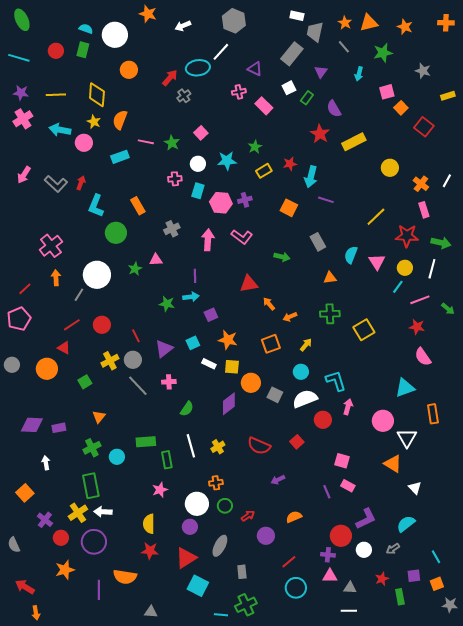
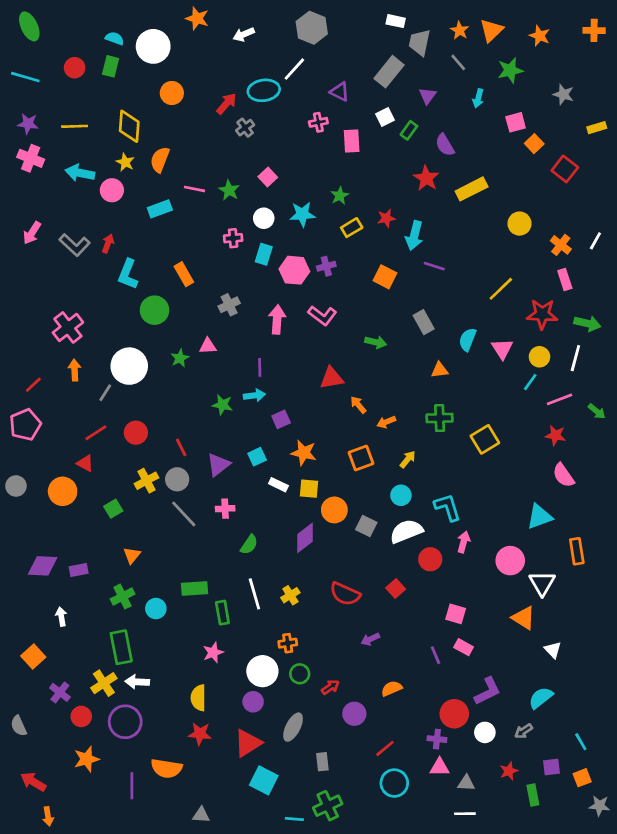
orange triangle: (369, 23) -> (492, 30), turned -30
pink rectangle: (264, 106) -> (352, 141), turned 42
pink cross: (23, 119) -> (31, 158), turned -36

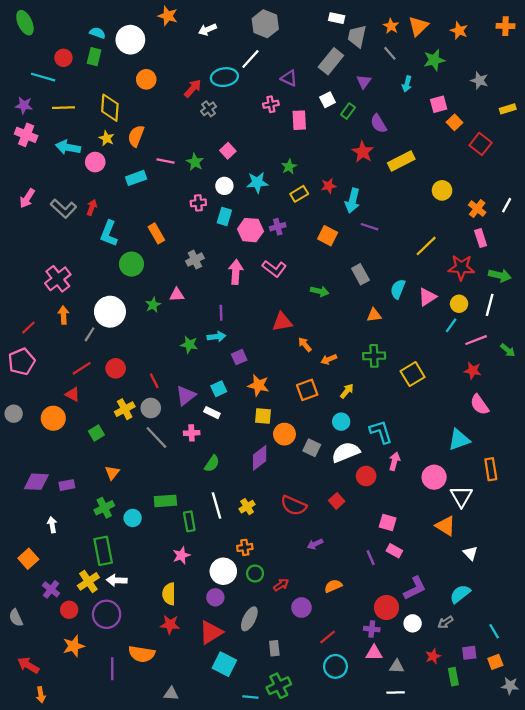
cyan line: (25, 77) -> (43, 77), moved
pink triangle: (502, 349) -> (427, 297), turned 30
white rectangle: (278, 485) -> (212, 413), moved

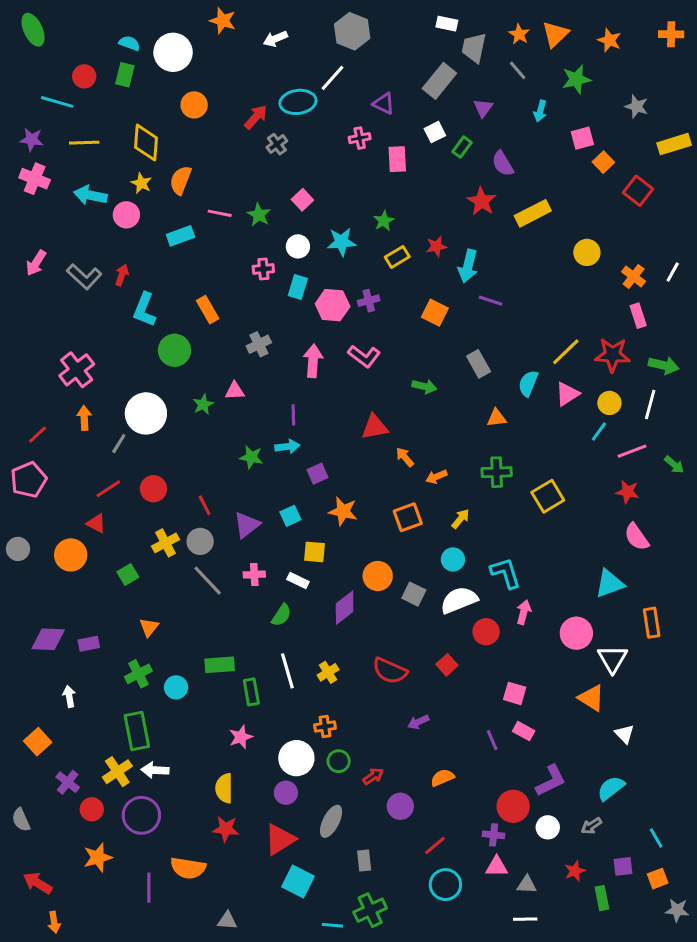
yellow rectangle: (508, 109) -> (674, 144), size x1.5
yellow line: (426, 246) -> (566, 352), moved
white rectangle: (212, 413) -> (298, 581), moved
yellow square: (263, 416) -> (314, 552), moved

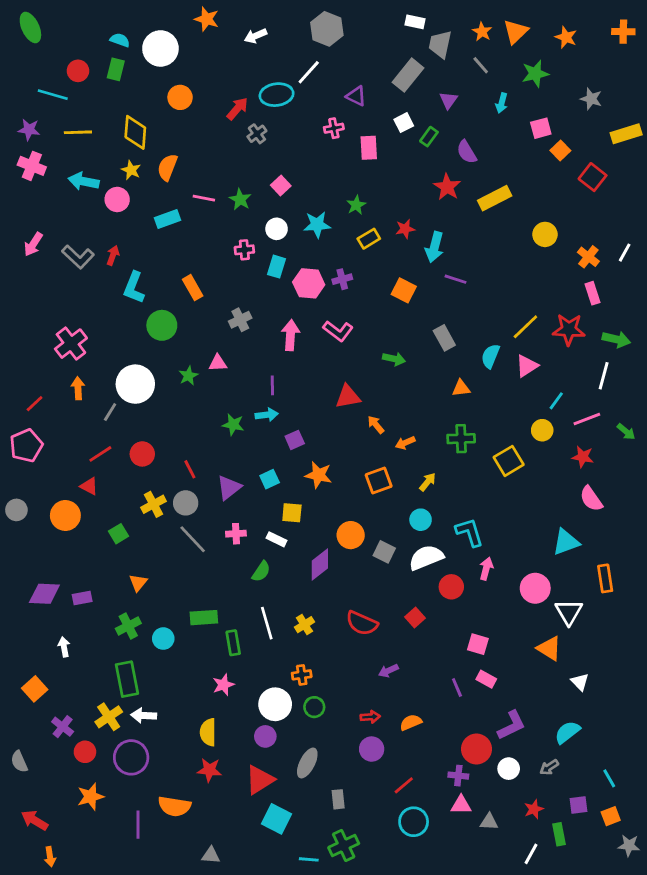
yellow circle: (609, 403) -> (542, 430), moved
red arrow: (373, 776) -> (370, 717), moved, turned 30
white line: (525, 919) -> (531, 854), moved, turned -60

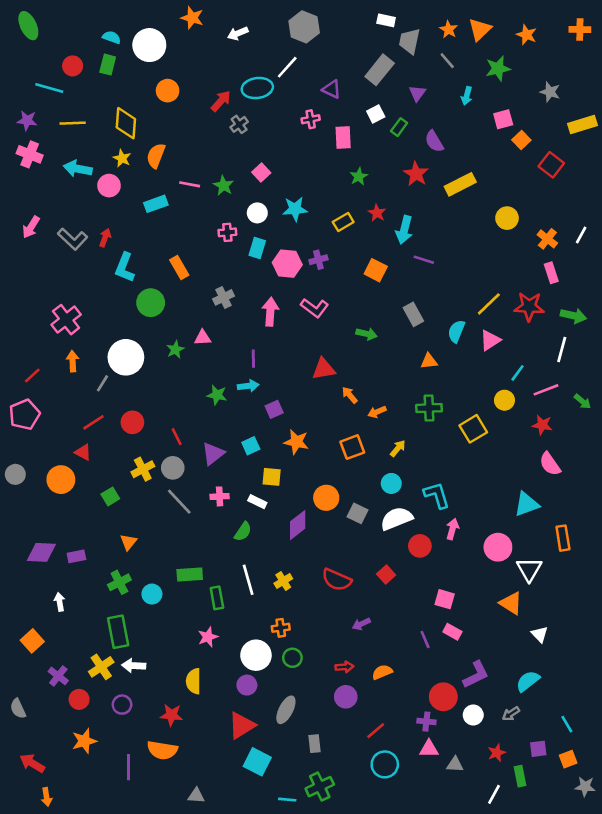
green star: (356, 205) -> (359, 176), moved
red star: (405, 229) -> (377, 213), turned -30
purple circle: (131, 757) -> (122, 705), size x0.6
red star: (209, 770) -> (171, 715), moved

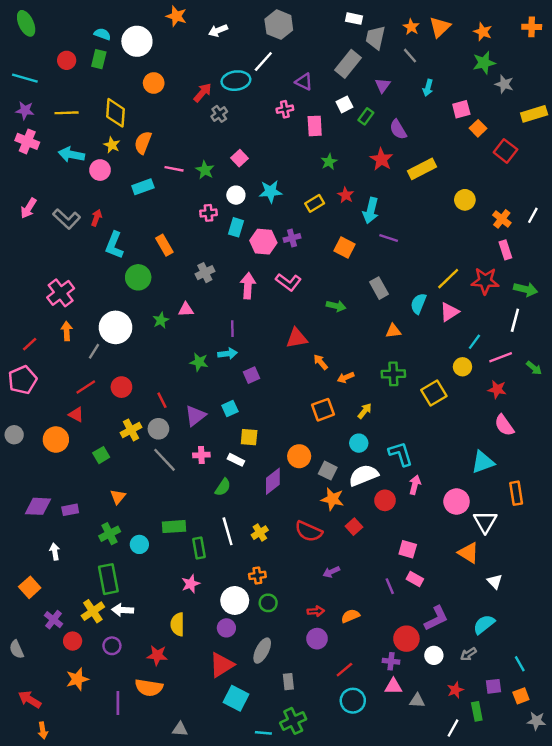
green star: (498, 69) -> (484, 63), moved
cyan line: (49, 88) -> (25, 78), moved
orange star: (296, 442) -> (333, 499), moved

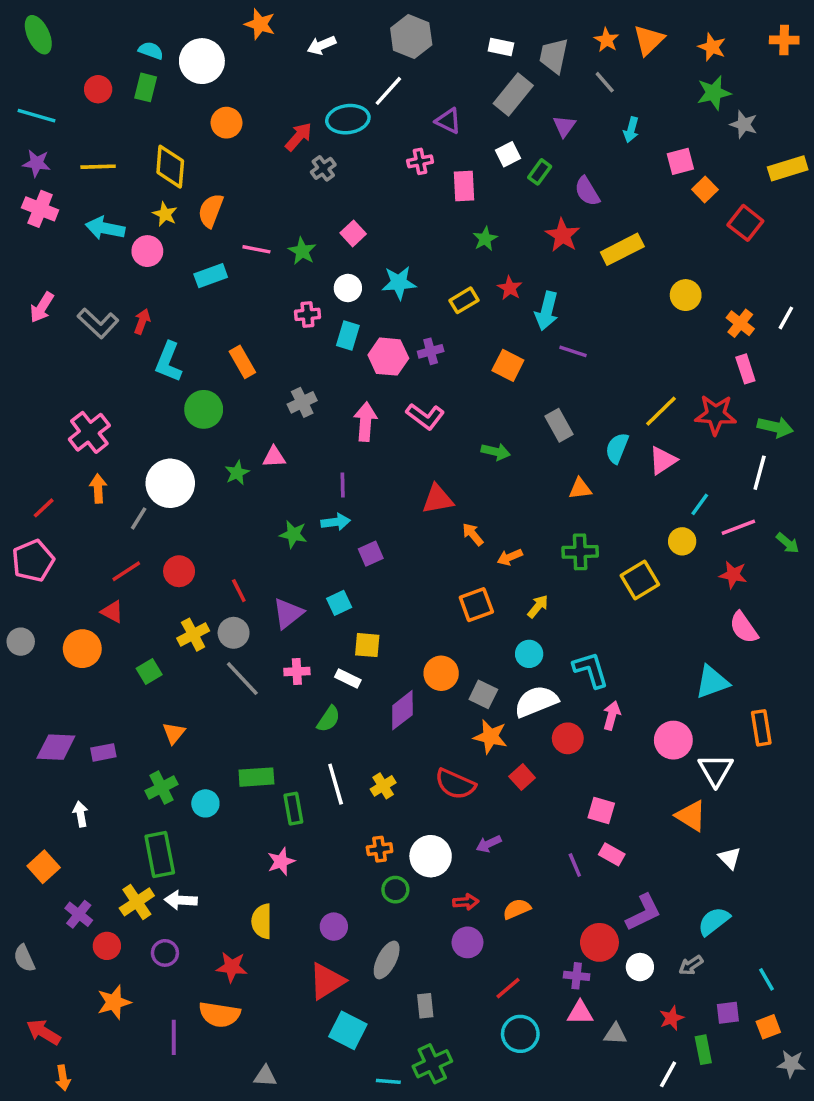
white rectangle: (354, 19) -> (501, 47), moved
white circle: (235, 600) -> (431, 856), moved

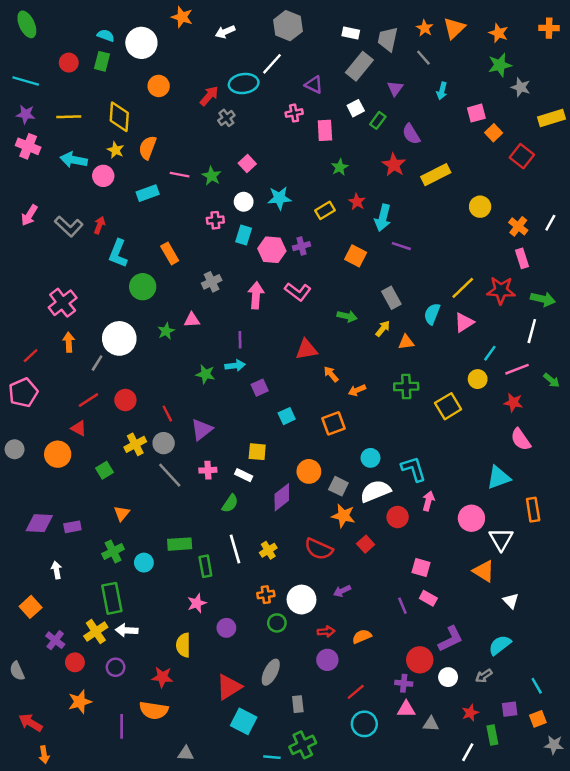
cyan square: (339, 603) -> (287, 416), moved
yellow arrow: (538, 606) -> (383, 329), moved
purple circle: (334, 927) -> (226, 628), moved

